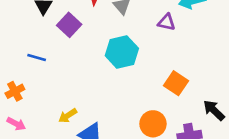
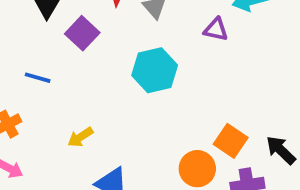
orange square: (176, 83) -> (231, 141), moved
yellow arrow: (68, 116) -> (80, 137), moved

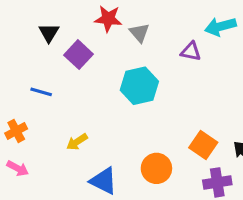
orange circle: (197, 169) -> (156, 168), moved

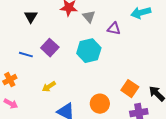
purple triangle: (191, 51) -> (114, 29), moved
purple square: (79, 55) -> (50, 48), moved

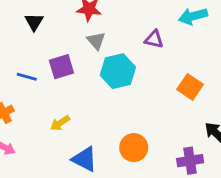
gray triangle: (89, 17) -> (96, 41), moved
purple square: (50, 48) -> (61, 67), turned 30
orange square: (130, 89) -> (190, 87), moved

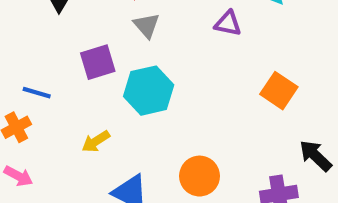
cyan hexagon: (118, 71) -> (149, 91), moved
blue line: (27, 77) -> (37, 93), moved

